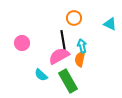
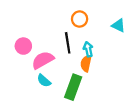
pink semicircle: (59, 56) -> (43, 60), moved
green rectangle: (68, 81) -> (73, 87), turned 50

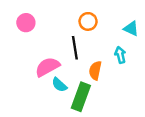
pink circle: (23, 46) -> (26, 23), moved
cyan arrow: (88, 49) -> (120, 55), moved
cyan semicircle: (44, 81) -> (59, 85), moved

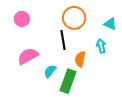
orange circle: (88, 21) -> (74, 18), size x1.5
pink semicircle: (47, 67) -> (28, 56), moved
cyan semicircle: (59, 85) -> (50, 71), turned 88

